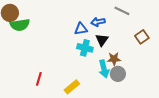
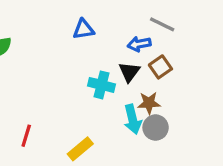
blue arrow: (98, 22) -> (139, 44), moved
blue triangle: (81, 29) -> (83, 29), moved
brown square: (142, 37) -> (160, 67), moved

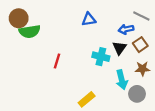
brown star: (149, 103) -> (142, 69), moved
gray circle: (156, 128) -> (137, 94), moved
red line: (26, 136) -> (57, 61), moved

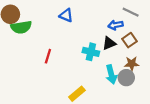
blue triangle: (89, 19) -> (66, 15), moved, turned 32
black triangle: (119, 48) -> (109, 43), turned 32
gray circle: (137, 94) -> (126, 78), moved

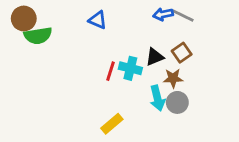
blue arrow: (116, 25) -> (163, 14), moved
red line: (48, 56) -> (110, 71), moved
brown star: (132, 64) -> (173, 78), moved

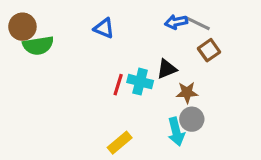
brown square: (182, 53) -> (209, 50), moved
cyan arrow: (157, 98) -> (176, 132), moved

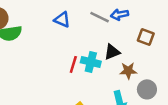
gray line: (198, 24) -> (100, 17), moved
brown square: (209, 50) -> (146, 37), turned -35
gray circle: (192, 119) -> (147, 89), moved

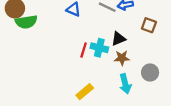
brown star: (128, 71) -> (122, 58), moved

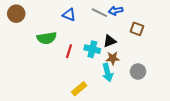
green semicircle: (26, 22) -> (47, 38), moved
red line: (84, 50) -> (69, 51), moved
cyan arrow: (125, 84) -> (108, 73), moved

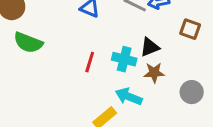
green semicircle: (47, 38) -> (28, 43), moved, turned 30
cyan arrow: (108, 73) -> (129, 97), moved, turned 126

